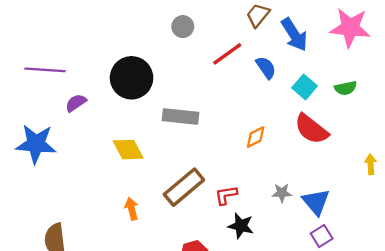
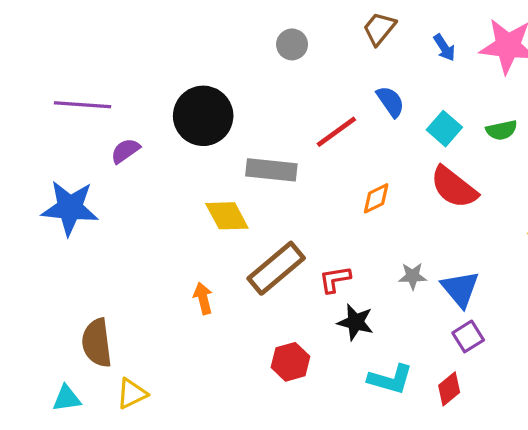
gray circle: (183, 27) -> (292, 44), moved
blue arrow: (294, 35) -> (444, 48), moved, size x0.6
red line: (227, 54) -> (336, 132), moved
yellow diamond: (128, 150) -> (227, 216), moved

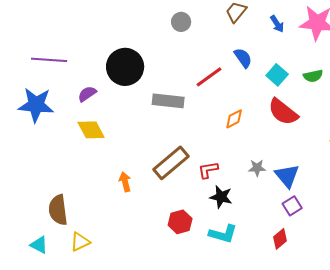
purple semicircle: (125, 151) -> (87, 94), moved
blue star: (70, 208) -> (36, 105), moved
yellow diamond: (227, 216) -> (91, 130), moved
cyan L-shape: (390, 379) -> (223, 234), moved
cyan triangle: (67, 398) -> (39, 245), turned 36

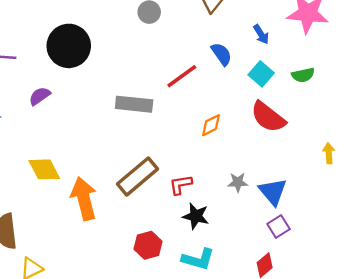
blue arrow: (277, 24) -> (261, 34), moved
black circle: (125, 67) -> (69, 46), moved
yellow diamond: (91, 130) -> (44, 169), moved
orange arrow: (125, 182) -> (84, 199), size x1.8

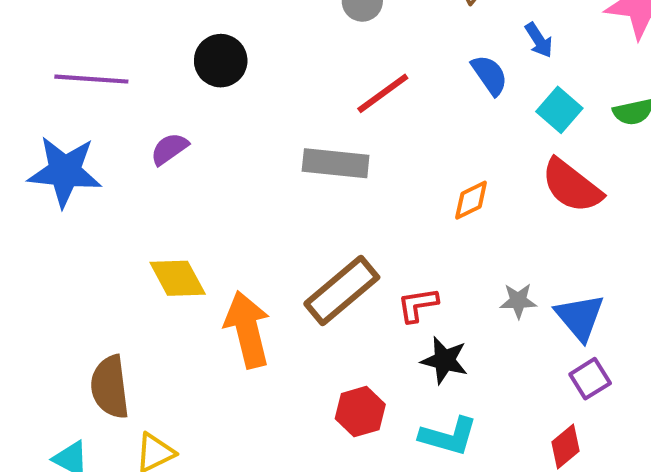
blue arrow: (261, 34) -> (539, 40), moved
black circle: (69, 46) -> (221, 61), size x0.7
red line: (182, 76) -> (383, 93), moved

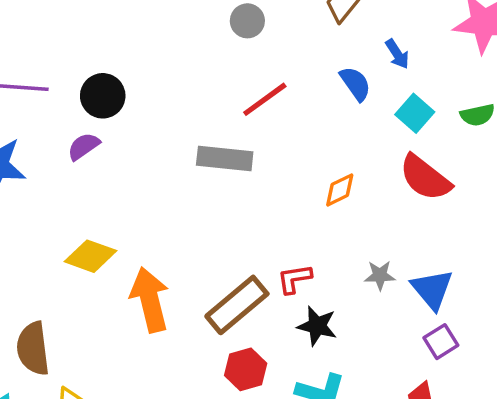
black circle: (221, 61) -> (103, 96), moved
yellow diamond: (178, 278) -> (91, 256), turned -42
brown rectangle: (342, 290) -> (237, 305), moved

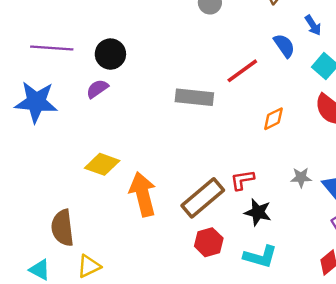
red line: (265, 99) -> (242, 71), moved

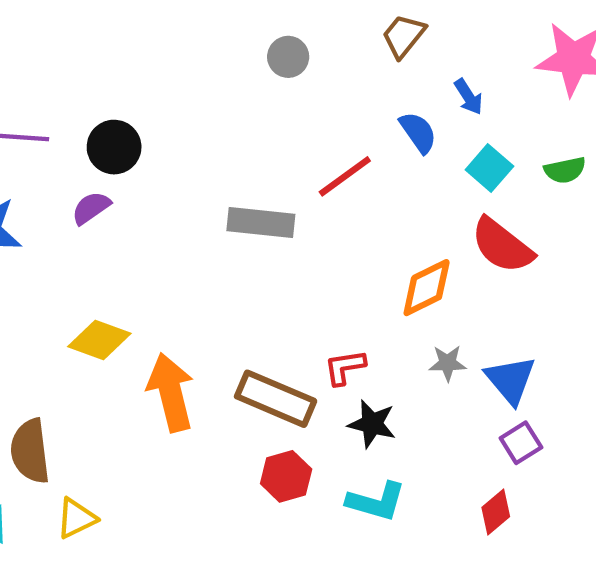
orange diamond: (273, 119) -> (427, 288), moved, size x1.4
brown rectangle: (203, 198) -> (276, 399), turned 63

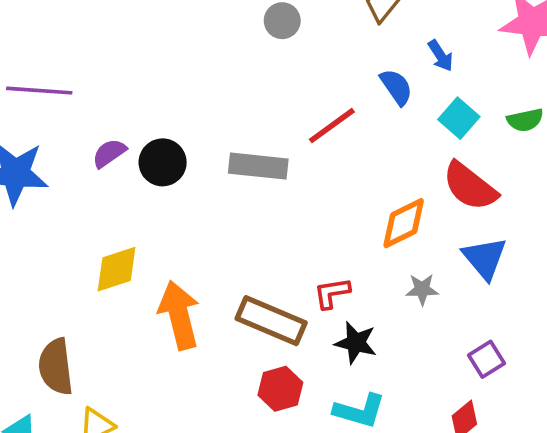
black circle: (114, 147) -> (163, 162), moved
yellow diamond: (99, 340) -> (117, 269), turned -38
blue triangle: (510, 380) -> (485, 258), moved

